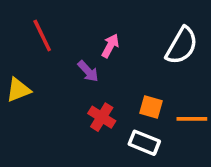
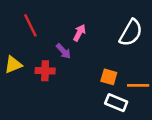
red cross: (102, 117) -> (45, 71), moved, turned -30
white rectangle: (144, 143) -> (116, 103), moved

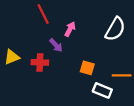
red line: (30, 25) -> (43, 14), moved
orange square: (109, 77) -> (87, 68), moved

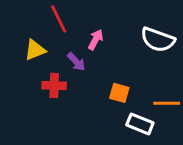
white semicircle: (115, 29) -> (158, 40), turned 80
yellow triangle: (12, 57) -> (35, 50), moved

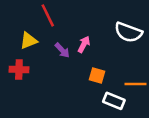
pink arrow: (96, 40) -> (84, 44), moved
red cross: (54, 85) -> (19, 70), moved

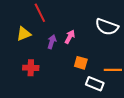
purple arrow: (62, 50) -> (52, 42), turned -120
red cross: (19, 70) -> (31, 68), moved

